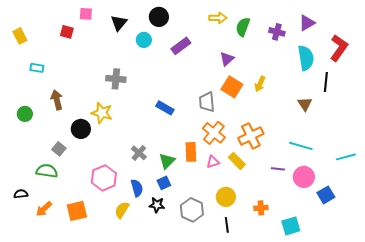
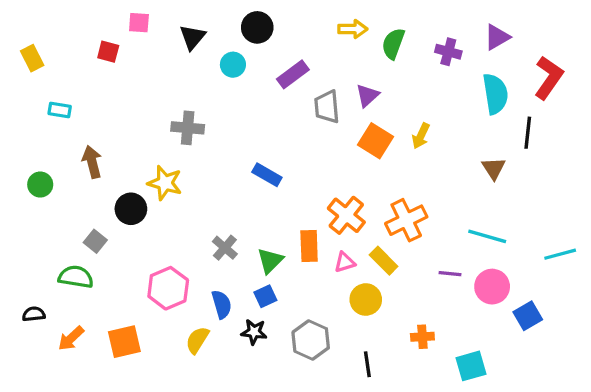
gray trapezoid: (207, 102) -> (327, 107), moved
yellow circle: (226, 197) -> (366, 300), moved

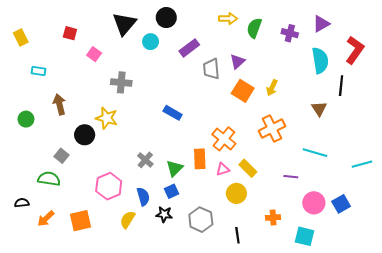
pink square: (139, 23) -> (94, 54), moved, turned 32
black triangle: (192, 37) -> (124, 24), size x1.4
orange cross: (406, 220) -> (272, 128), moved
pink circle: (492, 287) -> (314, 203), moved
cyan square: (471, 366) -> (304, 236), turned 30

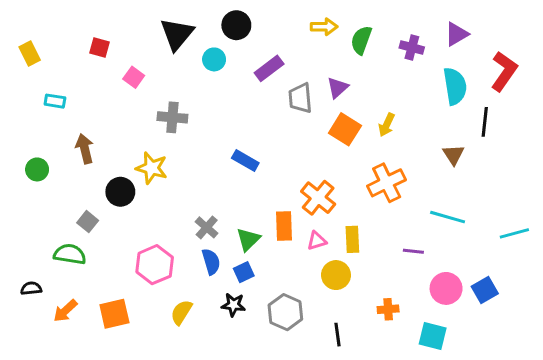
yellow rectangle: (248, 168) -> (352, 239), turned 42
blue semicircle: (143, 197) -> (211, 262), moved

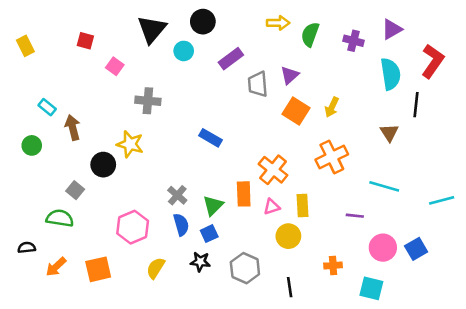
cyan rectangle: (55, 101) -> (47, 107), moved, turned 30

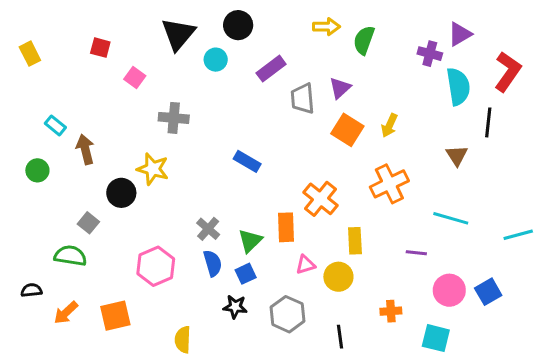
purple cross: (353, 41) -> (430, 54), moved
pink triangle: (272, 207) -> (306, 265), moved
yellow semicircle: (156, 268) -> (183, 340), moved, turned -30

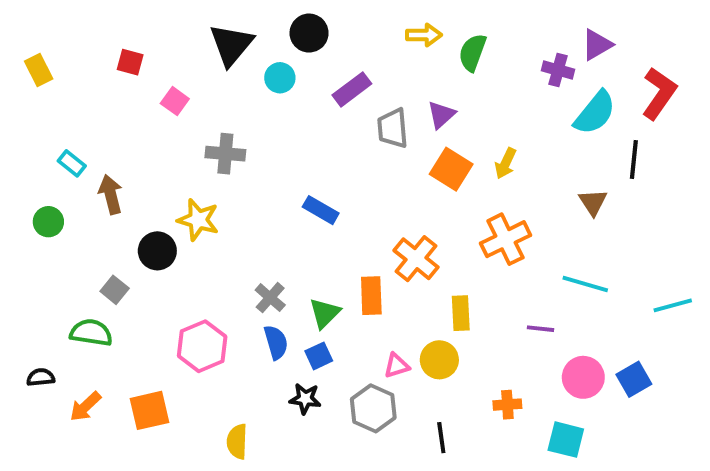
cyan semicircle: (458, 87) -> (595, 113), turned 48
pink triangle: (306, 265) -> (397, 366), moved

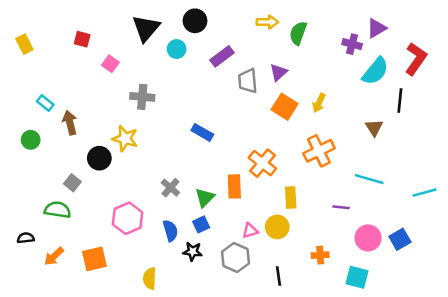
blue semicircle: (276, 342) -> (170, 231), moved

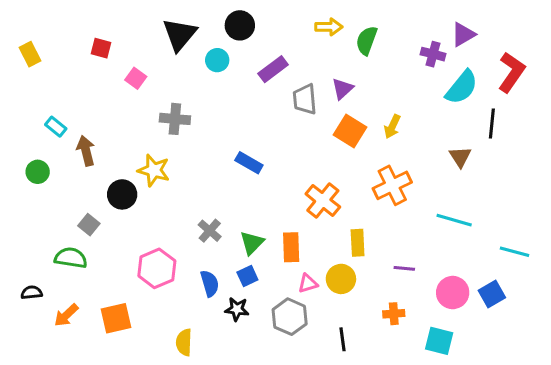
orange rectangle: (234, 186) -> (291, 247), moved
cyan line: (424, 193) -> (515, 252), moved, turned 30
purple line: (341, 207) -> (404, 268), moved

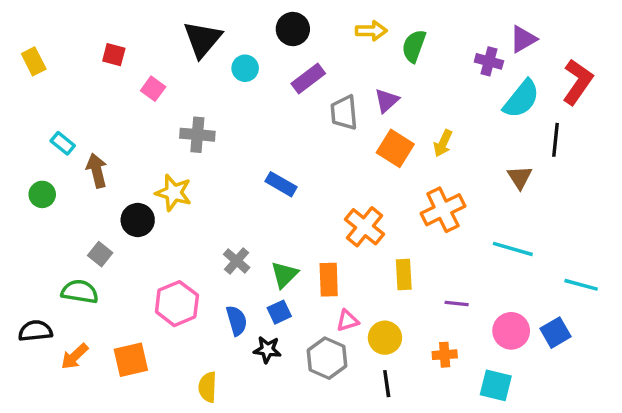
black circle: (240, 25) -> (293, 29), moved
yellow circle: (341, 279) -> (385, 338), moved
black semicircle: (32, 293) -> (35, 331), size x1.4

